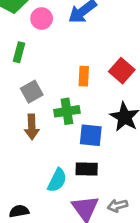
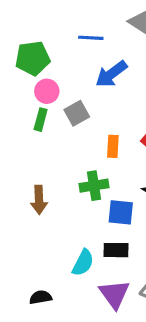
pink circle: (42, 19) -> (47, 91), moved
gray square: (32, 92) -> (77, 113), moved
brown arrow: (32, 127) -> (39, 200), moved

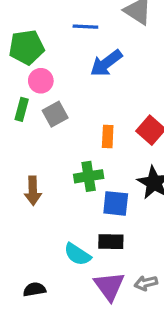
gray square: (77, 113) -> (55, 114), moved
green rectangle: (41, 120) -> (22, 109), moved
cyan semicircle: (83, 263) -> (77, 254), turned 96

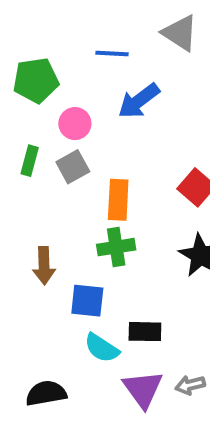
pink circle: (41, 81) -> (75, 124), moved
orange rectangle: (108, 136) -> (118, 200), moved, size x1.4
blue square: (116, 203) -> (87, 301), moved
black semicircle: (34, 289) -> (46, 393), size x1.4

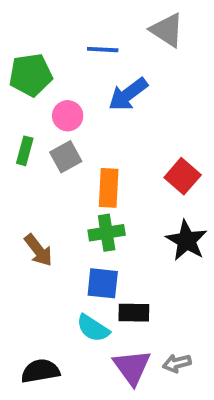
brown arrow: (44, 266) -> (38, 250), turned -36
blue square: (87, 301) -> (103, 283), moved

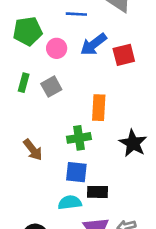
pink circle: (68, 116) -> (57, 48), moved
red square: (183, 176) -> (124, 55), moved, turned 35
orange rectangle: (109, 188) -> (99, 108), moved
cyan semicircle: (93, 328) -> (70, 202), turned 140

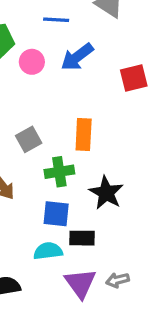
red square: (124, 55) -> (134, 78), moved
gray square: (51, 87) -> (29, 139), moved
black star: (133, 143) -> (106, 193), moved

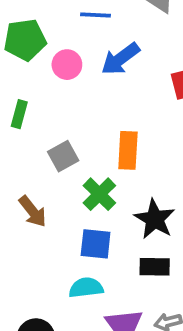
green cross: (59, 172) -> (99, 194), turned -36
black rectangle: (82, 238) -> (155, 267), moved

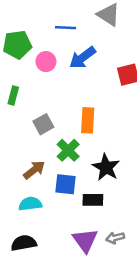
brown arrow: (33, 211) -> (34, 170), moved, turned -90
black rectangle: (155, 267) -> (93, 200), moved
cyan semicircle: (86, 288) -> (30, 204), moved

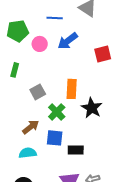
black star: (106, 167) -> (92, 108), moved

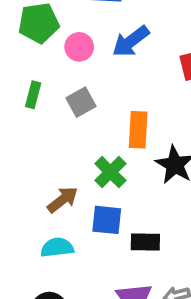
gray square: (38, 92) -> (81, 102), moved

